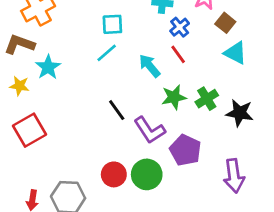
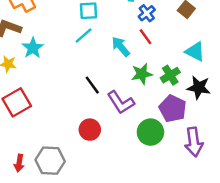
cyan triangle: (235, 53) -> (195, 52), moved
purple pentagon: (185, 150) -> (173, 109), moved
red circle: (114, 174) -> (90, 130), moved
green circle: (147, 174) -> (150, 132), moved

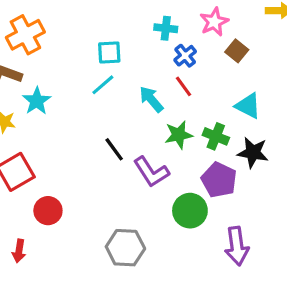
green cross: (170, 75) -> (216, 136), turned -36
red circle: (90, 130) -> (48, 211), moved
purple arrow: (194, 142) -> (237, 246), moved
gray hexagon: (50, 161) -> (125, 248), moved

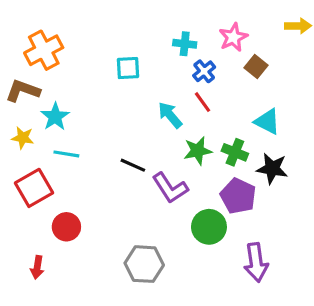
cyan line: (103, 85) -> (66, 154), moved, turned 50
black line: (114, 149) -> (133, 165), turned -30

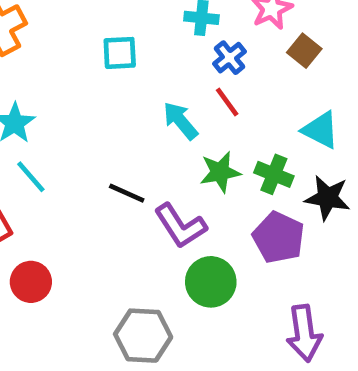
cyan line: (66, 154) -> (31, 177), turned 40
green circle: (209, 227) -> (211, 282), moved

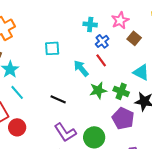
cyan square: (120, 53) -> (52, 48), moved
purple L-shape: (180, 226) -> (65, 132), moved
red circle: (31, 282) -> (17, 127), moved

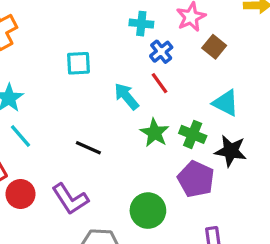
green star: (98, 90) -> (155, 133), turned -30
purple L-shape: (65, 132) -> (70, 199), moved

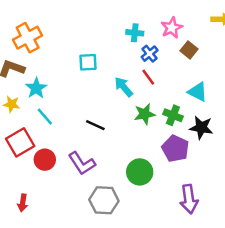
green star: (155, 133) -> (145, 114), turned 30

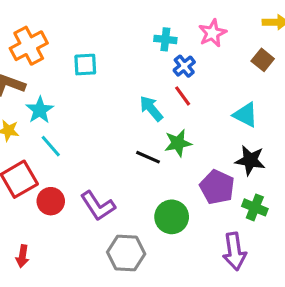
brown square: (189, 50) -> (263, 60), moved
cyan square: (88, 62) -> (85, 65), moved
green cross: (173, 115) -> (255, 207), moved
black line: (95, 125) -> (148, 157), moved

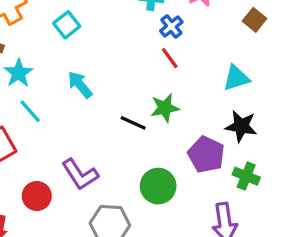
cyan square: (85, 65) -> (67, 25), turned -35
cyan arrow: (151, 109) -> (80, 85), moved
cyan triangle: (245, 115) -> (236, 78), turned -44
red circle: (51, 201) -> (37, 196), moved

